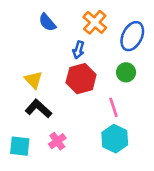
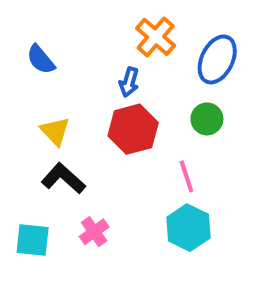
blue semicircle: (47, 22) -> (41, 59), moved

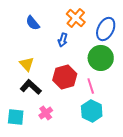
blue semicircle: (41, 59) -> (33, 23), moved
green circle: (207, 119) -> (101, 58), size x1.6
red hexagon: (133, 129) -> (65, 77), moved

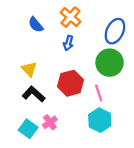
orange cross: (76, 18) -> (70, 17), moved
cyan square: (16, 117) -> (28, 129), moved, turned 30

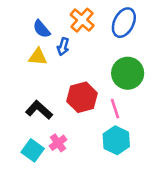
blue ellipse: (115, 31) -> (124, 23), moved
blue arrow: (68, 43) -> (63, 47), moved
yellow triangle: (29, 69) -> (38, 57), moved, turned -42

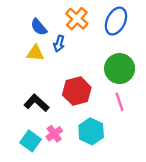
pink line: (115, 109) -> (120, 102), moved
cyan hexagon: (116, 140) -> (91, 131), moved

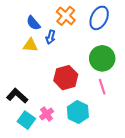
black L-shape: (36, 103) -> (17, 96), moved

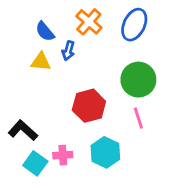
pink cross: (47, 114) -> (63, 155), turned 32

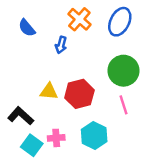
blue semicircle: (45, 31) -> (27, 28), moved
yellow triangle: (41, 62) -> (49, 91), moved

